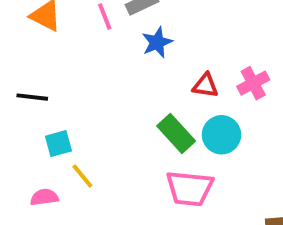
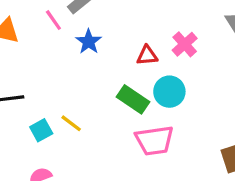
blue star: (157, 42) -> (89, 42), moved
yellow line: (82, 176) -> (71, 123), moved

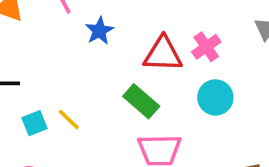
red triangle: (147, 55) -> (163, 54), size x1.6
cyan circle: (169, 92) -> (215, 97), moved

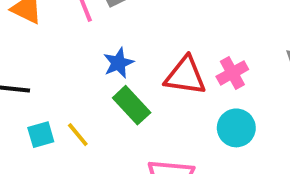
blue star: (99, 31) -> (118, 63), moved
green rectangle: (141, 101) -> (132, 105), moved

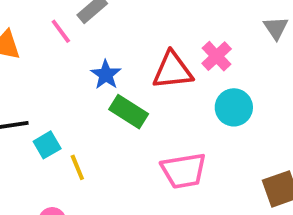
cyan square: (41, 135) -> (47, 145), moved
yellow line: (78, 135) -> (77, 167), moved, turned 32

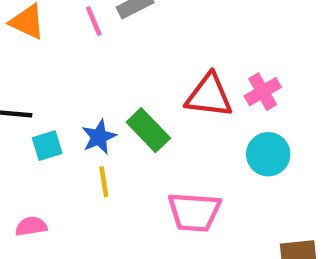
blue star: (106, 75) -> (99, 137), moved
yellow line: (77, 167) -> (104, 182), moved

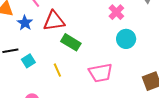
red triangle: (209, 96) -> (54, 21), moved
blue star: (99, 137) -> (25, 23), moved

